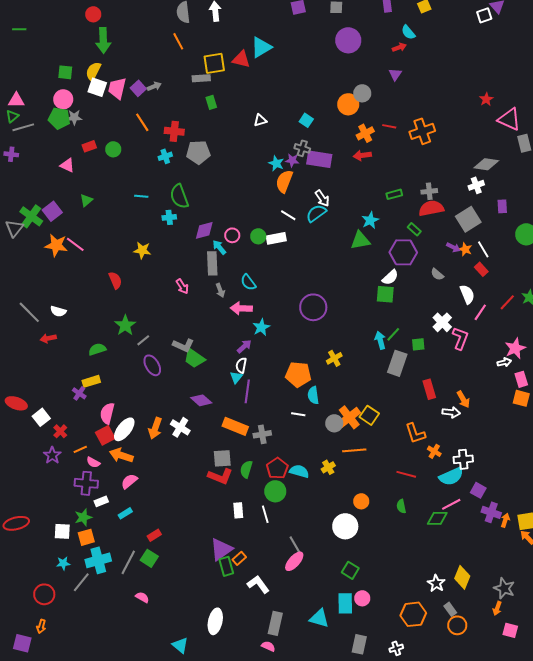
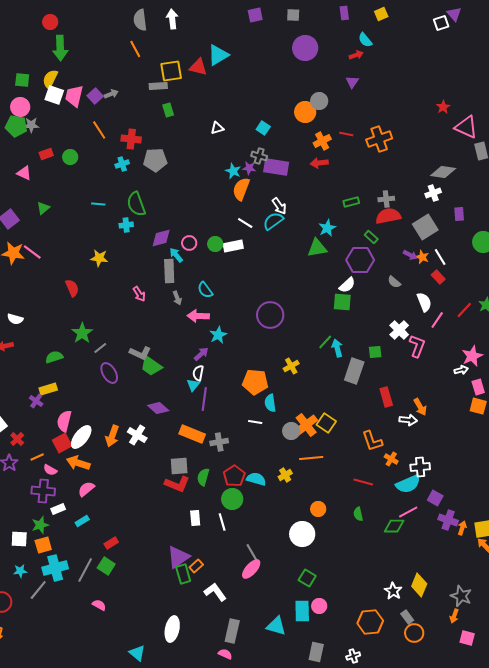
green line: (393, 334) -> (325, 342), moved

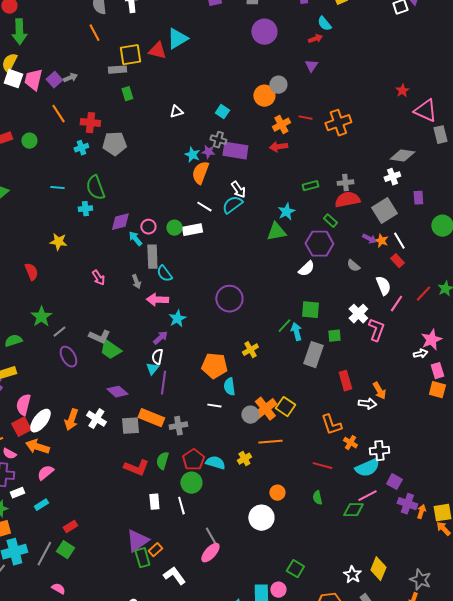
gray rectangle: (169, 271) -> (152, 257), moved
green square: (342, 302) -> (310, 310), moved
gray square: (179, 466) -> (130, 426), moved
green square: (307, 578) -> (295, 569), moved

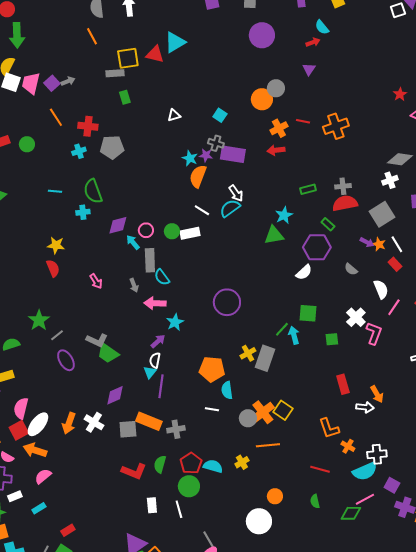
red semicircle: (31, 272) -> (53, 268), moved
gray rectangle: (313, 355) -> (265, 358), moved
purple diamond: (117, 392) -> (115, 395), turned -65

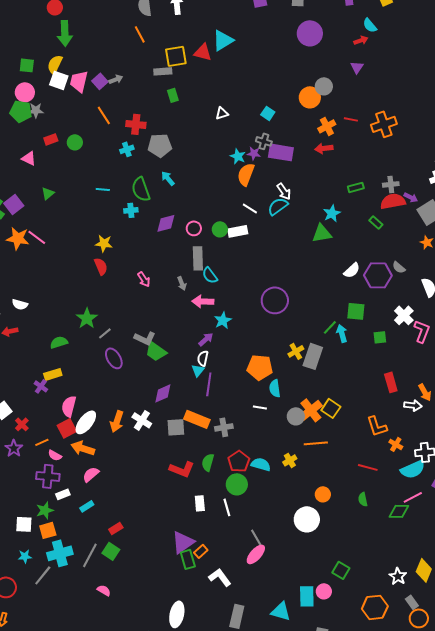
cyan arrow: (133, 242) -> (168, 178), moved
purple arrow: (367, 242) -> (411, 197), moved
purple hexagon: (317, 247) -> (378, 275), moved

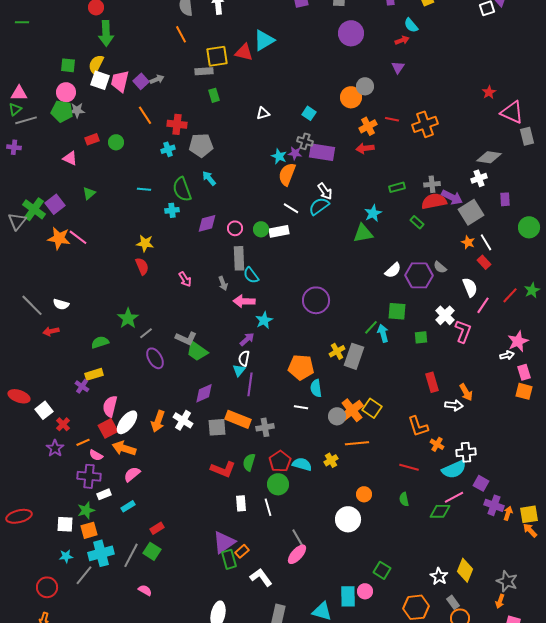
purple arrow: (411, 197) -> (452, 197), size x1.5

